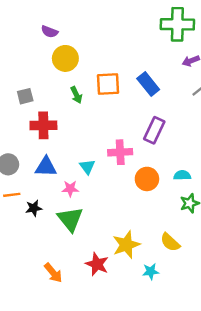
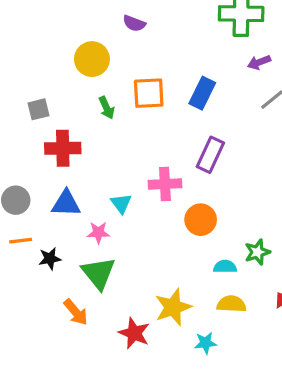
purple semicircle: (50, 32) -> (134, 23), moved
blue rectangle: (148, 84) -> (202, 93), turned 65
cyan semicircle: (182, 175) -> (225, 267), moved
yellow semicircle: (170, 242) -> (231, 304), turned 140
orange arrow: (53, 273) -> (76, 312), moved

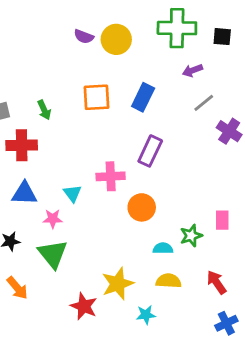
yellow circle: (92, 59) -> (116, 39), moved
green arrow: (107, 108) -> (44, 110), moved
orange arrow: (76, 312) -> (17, 288), moved

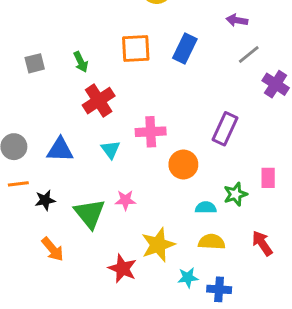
purple arrow: (193, 70) -> (237, 20), turned 30
red cross: (22, 145) -> (99, 101), moved, turned -32
purple rectangle: (150, 151) -> (225, 129), moved
pink star: (53, 219) -> (125, 200), moved
blue cross: (226, 323) -> (219, 289), moved, turned 30

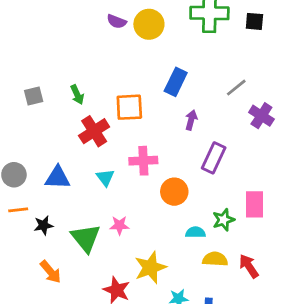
purple arrow: (237, 20) -> (191, 120), moved, turned 96
orange square: (136, 48) -> (129, 107), moved
pink rectangle: (268, 178) -> (254, 204), size x1.4
yellow semicircle: (212, 242) -> (215, 259), moved

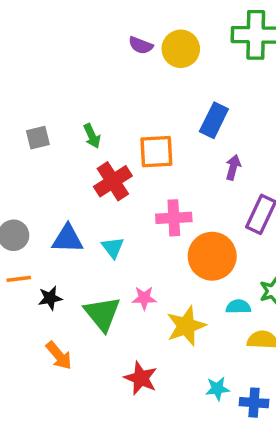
cyan triangle: (105, 178) -> (113, 247), moved
orange circle: (174, 192) -> (212, 256), size x1.4
yellow star: (150, 268) -> (186, 326), moved

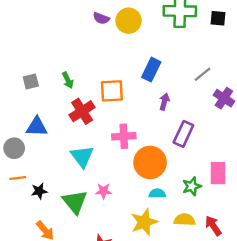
blue triangle: (68, 239) -> (37, 127), moved
cyan triangle: (113, 247) -> (82, 157), size x1.5
cyan semicircle: (238, 307) -> (157, 193), moved
yellow star: (186, 326) -> (144, 222), moved

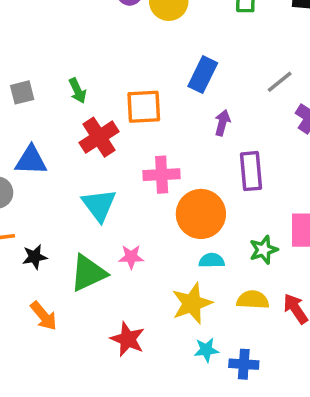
purple rectangle: (183, 134) -> (251, 171), turned -30
green triangle: (75, 202) -> (88, 273), turned 44

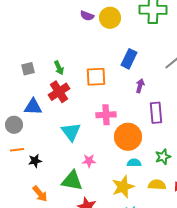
red cross: (99, 137) -> (59, 92), moved
green triangle: (88, 273) -> (72, 181), moved, turned 35

